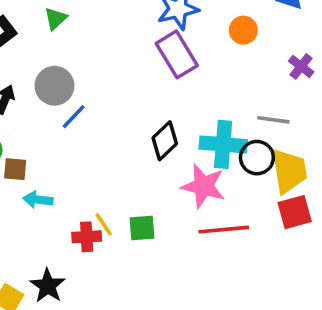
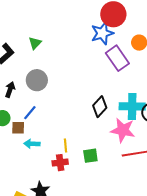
purple rectangle: (177, 54) -> (117, 58), moved
blue line: (74, 117) -> (30, 113), moved
yellow line: (104, 224) -> (66, 145), moved, turned 32

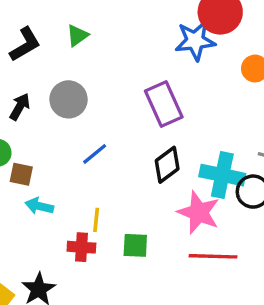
purple rectangle: (117, 58) -> (164, 104), moved
blue line: (30, 113) -> (95, 154), moved

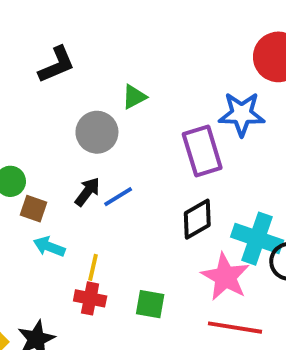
green triangle: (77, 36) -> (134, 97), moved
blue star: (195, 41) -> (242, 114), moved
black arrow: (20, 107) -> (87, 192), moved
yellow line: (96, 220) -> (93, 267), moved

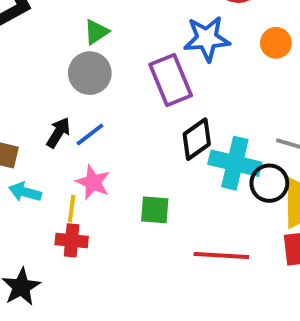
gray circle: (97, 132) -> (90, 73), moved
black diamond: (197, 219) -> (197, 139), moved
pink star: (225, 277) -> (93, 182), moved, size x0.7
green square: (150, 304) -> (155, 210), moved

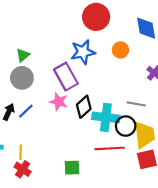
pink star: (93, 182) -> (59, 102), moved
green square: (155, 210) -> (72, 168), moved
red cross: (72, 240) -> (23, 169), turned 35
red line: (221, 256) -> (110, 148), moved

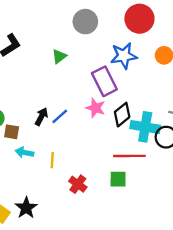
gray circle: (22, 78) -> (85, 22), moved
red line: (110, 148) -> (129, 156), moved
green square: (72, 168) -> (118, 179), moved
red cross: (23, 169) -> (78, 184), moved

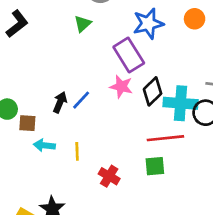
green triangle: (59, 56) -> (83, 24), moved

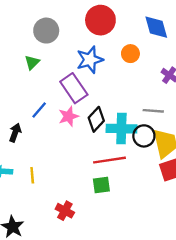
pink star: (121, 87) -> (69, 116), turned -30
blue line: (81, 100) -> (39, 110), moved
red cross: (109, 176) -> (65, 211), moved

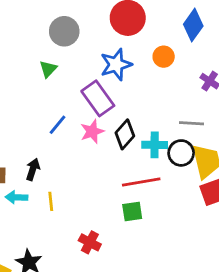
blue diamond: (156, 27) -> (193, 25), turned 52
cyan cross: (121, 129) -> (155, 145), size x0.7
black arrow: (15, 133) -> (33, 169), moved

